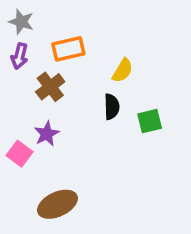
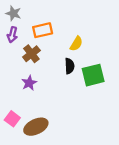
green square: (150, 121) -> (93, 75), size x1.5
pink square: (19, 154) -> (12, 119), moved

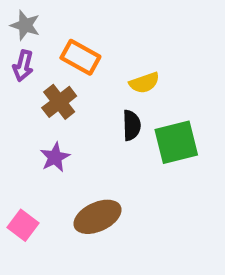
orange rectangle: (43, 30) -> (80, 57), turned 42
yellow semicircle: (76, 44) -> (144, 83), turned 40
brown ellipse: (36, 127) -> (98, 217), moved

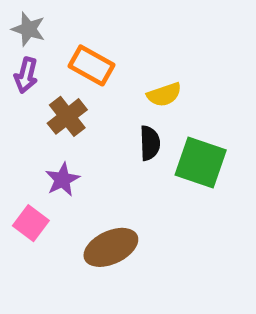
green square: (176, 142) -> (201, 163), turned 33
pink square: (23, 225) -> (31, 223), moved

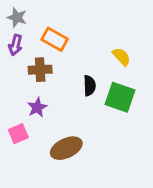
yellow semicircle: (164, 95) -> (121, 57), moved, turned -114
brown cross: (67, 116) -> (40, 70), turned 35
pink square: (31, 223) -> (18, 134), turned 30

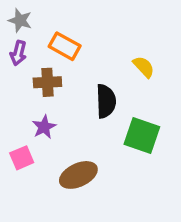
black semicircle: (89, 86) -> (106, 101), size x1.4
green square: (120, 97) -> (142, 136), moved

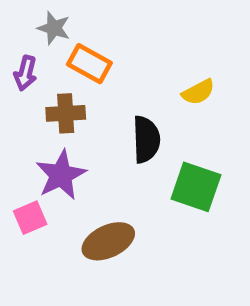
gray star: (20, 20) -> (54, 28), moved
yellow semicircle: (144, 67) -> (198, 92), turned 105
purple star: (44, 127) -> (61, 175), size x1.5

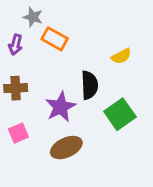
brown cross: (66, 113) -> (16, 88), moved
purple star: (61, 175) -> (60, 107), moved
green square: (196, 187) -> (120, 114), turned 36

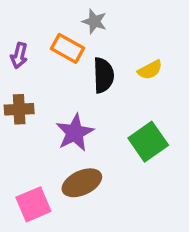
gray star: (33, 17) -> (94, 21), moved
black semicircle: (89, 85) -> (103, 75), moved
pink square: (18, 133) -> (33, 204), moved, size x1.4

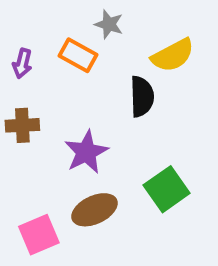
yellow semicircle: (150, 70) -> (173, 55), moved, size x1.5
black semicircle: (103, 75) -> (142, 96), moved
green square: (148, 142) -> (167, 189), moved

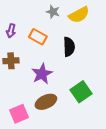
orange rectangle: (78, 55) -> (38, 37), moved
yellow semicircle: (173, 55) -> (79, 15), moved

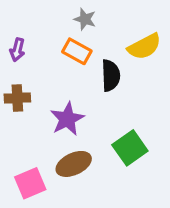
yellow semicircle: (79, 15) -> (144, 47), moved
orange rectangle: (38, 37) -> (77, 51), moved

